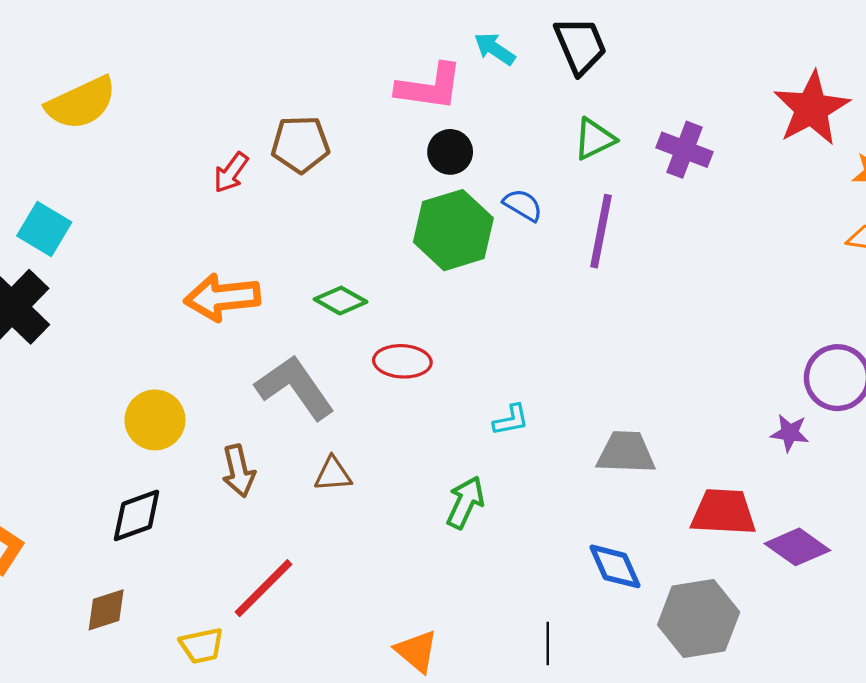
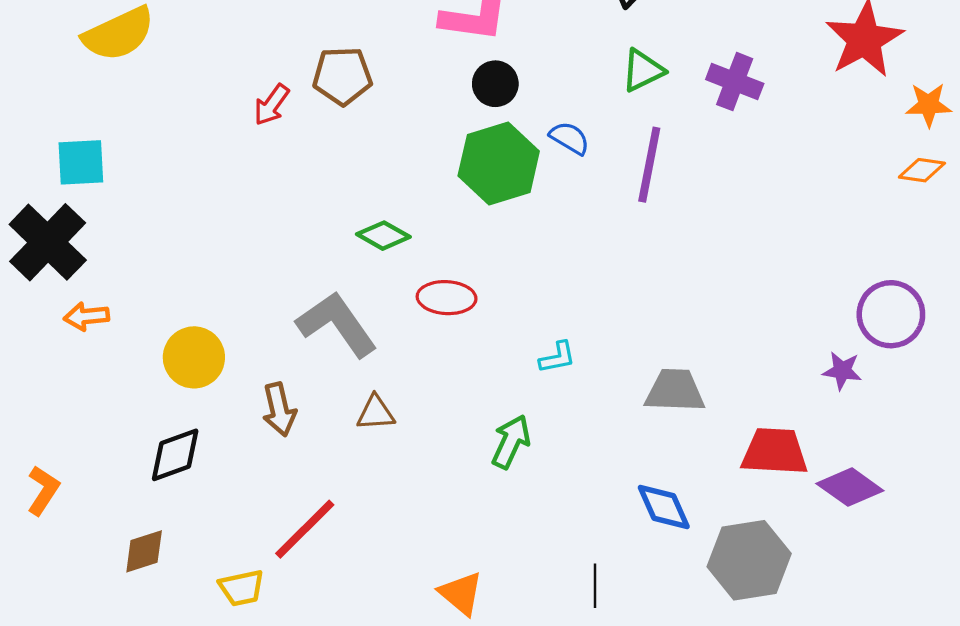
cyan square: (44, 229) -> (81, 162), turned -34
orange arrow: (222, 297) -> (86, 316), moved, size x0.6

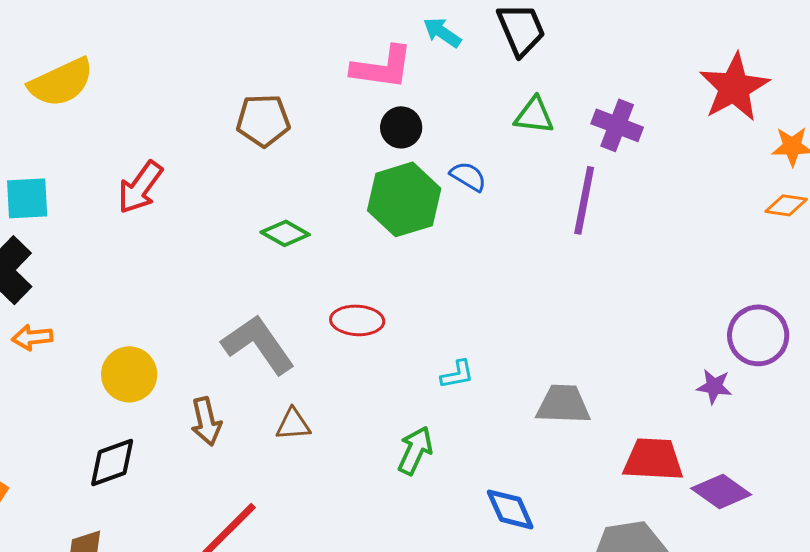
green triangle: (643, 70) -> (534, 115), turned 33
red arrow: (271, 105) -> (140, 187), moved, size x1.4
purple line: (649, 165) -> (584, 200), moved
green diamond: (383, 236) -> (285, 233), moved
blue diamond: (664, 507) -> (510, 509), moved

